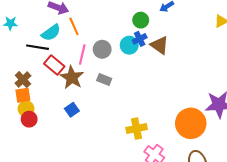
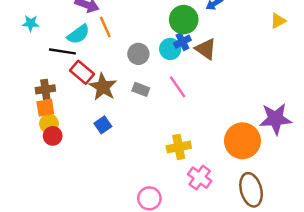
green circle: (141, 20) -> (184, 20), size x1.5
pink line: (82, 55) -> (178, 87), moved, turned -48
brown cross: (23, 80) -> (45, 89), turned 35

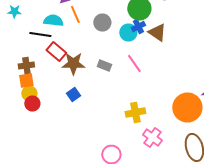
cyan semicircle: (78, 34) -> (53, 20), turned -138
gray circle: (138, 54) -> (102, 22), moved
brown star: (103, 87) -> (73, 64), turned -30

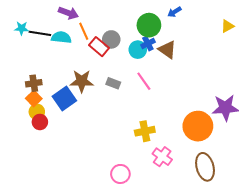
black line: (40, 34) -> (40, 33), moved
red rectangle: (56, 52) -> (99, 47), moved
orange square: (26, 80) -> (34, 99), turned -35
blue square: (73, 94) -> (64, 99), moved, size x1.6

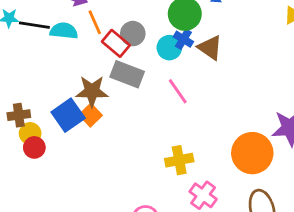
blue cross: (148, 44) -> (183, 39), turned -32
brown cross: (34, 83) -> (19, 115), moved
gray rectangle: (113, 83) -> (127, 74), moved, size x1.6
orange square: (34, 99) -> (91, 115), moved

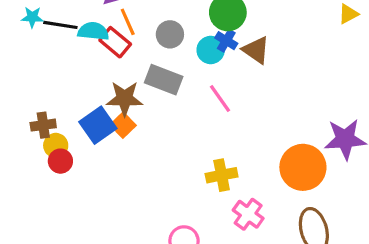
red rectangle: (116, 43) -> (115, 42), moved

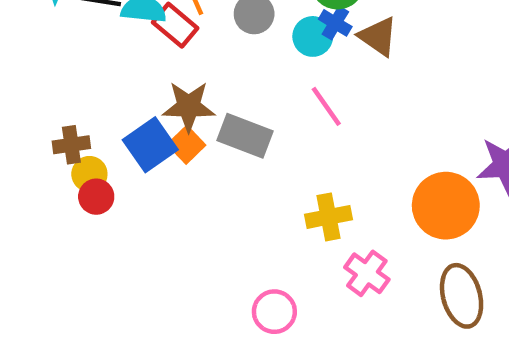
gray rectangle: (164, 80) -> (245, 136), moved

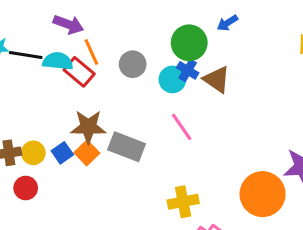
blue square: (150, 145) -> (62, 153), size x0.6
yellow circle: (89, 174) -> (33, 153), moved

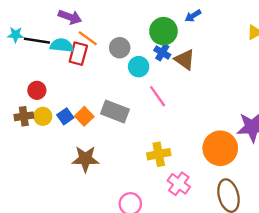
orange line: (91, 52) -> (88, 38), turned -30
red rectangle: (79, 72) -> (78, 54), turned 65
cyan circle: (172, 79) -> (139, 67), moved
brown star: (88, 127) -> (85, 159), moved
red circle: (26, 188) -> (37, 90), moved

